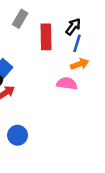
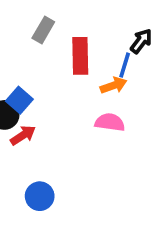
black arrow: (73, 27) -> (141, 41), moved
orange arrow: (80, 64) -> (113, 85), moved

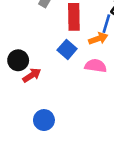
blue square: (19, 100) -> (67, 49), moved

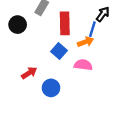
black circle: (18, 60) -> (18, 25), moved
blue circle: (44, 120) -> (51, 88), moved

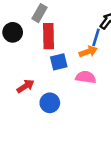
red rectangle: (65, 23) -> (49, 36), moved
blue square: (59, 51) -> (59, 62), turned 35

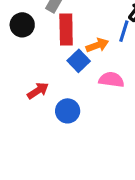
orange arrow: (88, 52) -> (97, 45), moved
blue square: (59, 62) -> (79, 61), turned -30

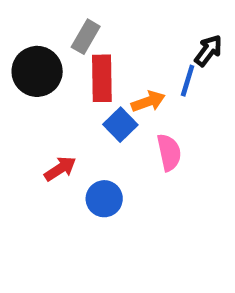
black circle: (22, 25) -> (37, 71), size x1.4
pink semicircle: (111, 80) -> (169, 152), turned 70

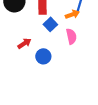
orange arrow: (148, 101) -> (72, 14), moved

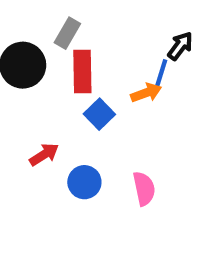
pink semicircle: (71, 36) -> (144, 189), moved

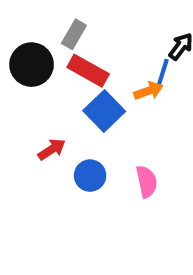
red rectangle: (82, 71) -> (88, 71), turned -60
blue square: (99, 114) -> (104, 111), size x1.4

